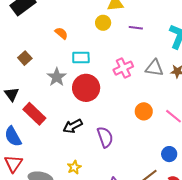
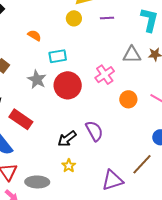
pink cross: (123, 68) -> (105, 75), moved
black arrow: (73, 126) -> (67, 139), moved

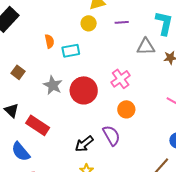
orange semicircle: (34, 35) -> (49, 41), turned 48
gray triangle: (132, 55) -> (146, 47), moved
cyan rectangle: (58, 56) -> (71, 51), moved
orange circle: (128, 99) -> (126, 109), moved

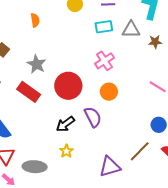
cyan rectangle: (71, 51) -> (104, 27), moved
red circle: (84, 90) -> (68, 86), moved
red rectangle: (38, 125) -> (29, 92), moved

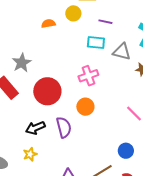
orange semicircle: (35, 20) -> (48, 24), moved, turned -104

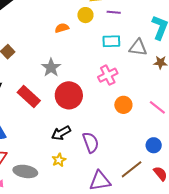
purple line: (105, 22) -> (114, 12), moved
gray star: (22, 63) -> (51, 68), moved
orange circle: (85, 107) -> (123, 105), moved
purple semicircle: (64, 127) -> (91, 142), moved

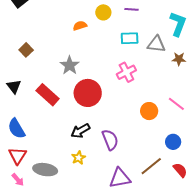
orange circle: (123, 105) -> (149, 111), moved

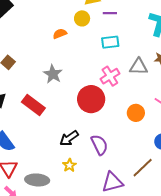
gray triangle: (156, 44) -> (139, 67), moved
red circle: (88, 93) -> (91, 99), moved

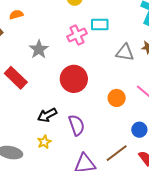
orange semicircle: (60, 34) -> (16, 15), moved
pink cross: (110, 76) -> (77, 35), moved

